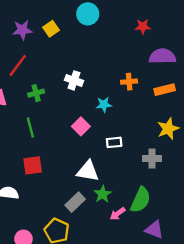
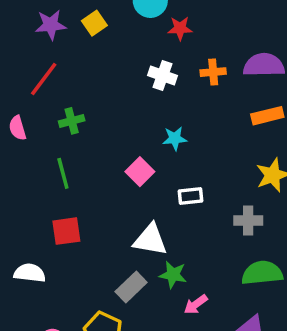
red star: (143, 26) -> (180, 28), moved
white cross: (74, 80) -> (163, 76), moved
orange cross: (129, 82) -> (213, 72), moved
green star: (103, 194) -> (173, 275), turned -30
green semicircle: (141, 200) -> (262, 273), moved, turned -120

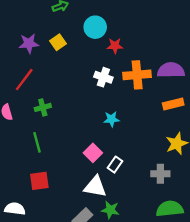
orange cross: (213, 72) -> (137, 75), size x1.6
pink square: (140, 172) -> (93, 153), moved
white rectangle: (190, 196) -> (115, 165), moved, turned -49

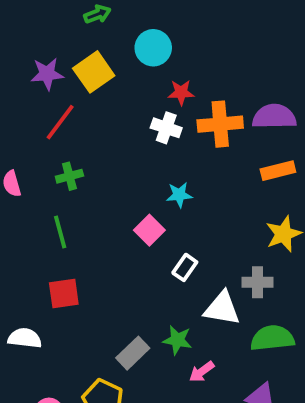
yellow square: (58, 42) -> (94, 72), size x1.5
red star: (115, 46) -> (181, 92), moved
red line: (24, 80) -> (60, 122), moved
pink square: (93, 153) -> (149, 230), moved
white triangle: (95, 187) -> (222, 308), moved

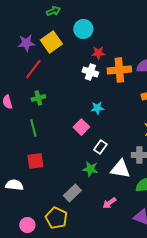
green star: (177, 340) -> (90, 169), moved

